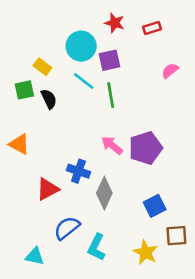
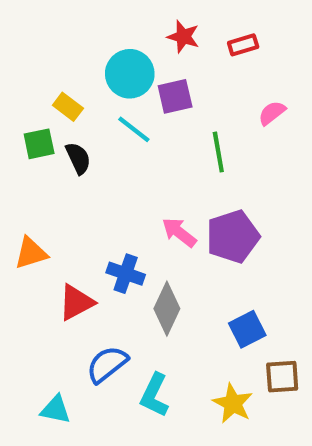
green line: (111, 95) -> (218, 152), moved
orange triangle: (19, 144) -> (31, 253), moved, turned -45

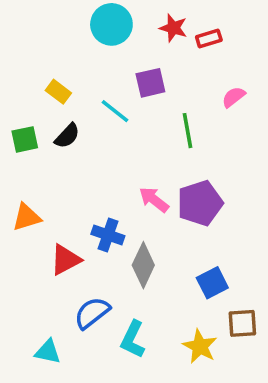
red star: (183, 37) -> (173, 28), moved
cyan circle: (130, 74) -> (111, 24), moved
green square: (39, 144) -> (25, 139), moved
black semicircle: (78, 158) -> (67, 136), turned 68

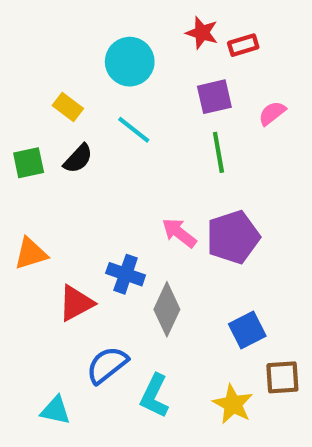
cyan circle: (111, 24) -> (130, 62), moved
purple square: (150, 83) -> (214, 97), moved

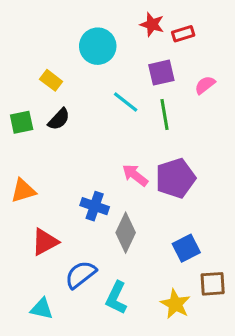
cyan line: (134, 130) -> (126, 102), moved
red triangle: (76, 303) -> (45, 242), moved

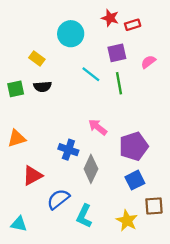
black semicircle: (59, 119) -> (43, 87), turned 42
purple pentagon: (175, 178) -> (134, 146), moved
cyan triangle: (42, 309) -> (19, 224), moved

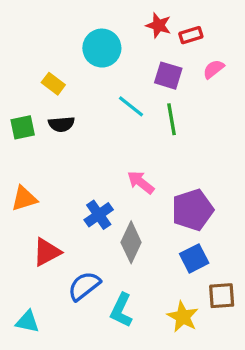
purple square: (117, 53) -> (168, 76), turned 30
pink semicircle: (148, 62) -> (214, 69), moved
blue cross: (68, 150) -> (99, 215), turned 36

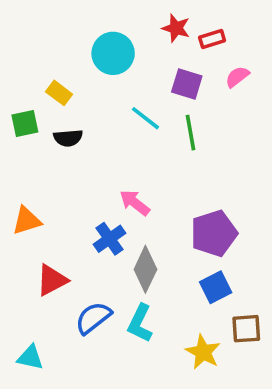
green square: (23, 127) -> (25, 124), moved
pink arrow: (141, 182) -> (135, 203), moved
cyan L-shape: (121, 310) -> (140, 323), moved

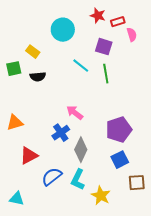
pink semicircle: (237, 77) -> (132, 35), moved, turned 112
yellow star: (203, 352) -> (101, 196), moved

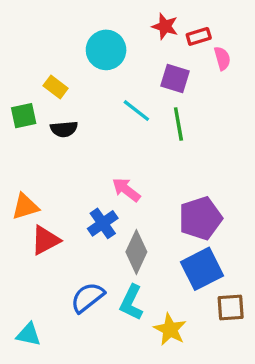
red triangle: (29, 156) -> (45, 240), moved
blue square: (120, 160) -> (202, 269), size x1.4

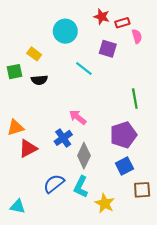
green line: (178, 124) -> (135, 99), moved
blue square: (202, 269) -> (124, 166), size x0.7

